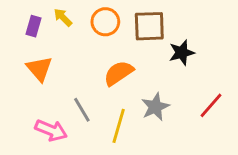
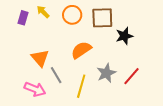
orange triangle: (39, 69) -> (40, 58), moved
red line: (211, 105) -> (131, 76), moved

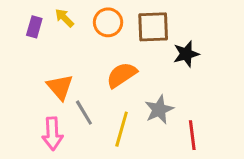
red line: (131, 76) -> (192, 135), moved, turned -48
pink arrow: (35, 89) -> (52, 134), turned 65

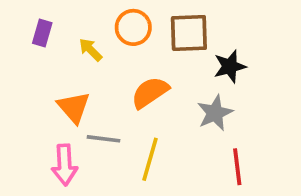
yellow arrow: (64, 18) -> (91, 50), moved
gray star: (159, 110) -> (215, 113), moved
gray line: (84, 113) -> (104, 139), turned -52

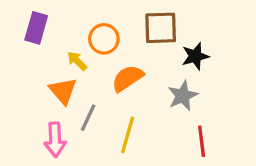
orange circle: (133, 27) -> (104, 39), moved
purple rectangle: (42, 33) -> (36, 28), size x1.4
yellow arrow: (91, 50) -> (77, 61), moved
gray line: (104, 139) -> (88, 118), turned -72

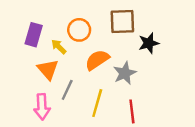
purple rectangle: (36, 28) -> (34, 35), moved
gray star: (183, 96) -> (125, 73), moved
red line: (202, 141) -> (132, 111), moved

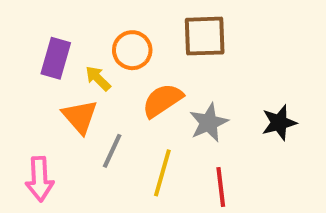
black star: (149, 43) -> (279, 123), moved
pink arrow: (42, 107) -> (40, 179), moved

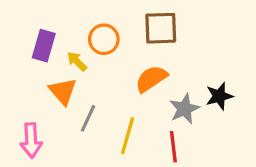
orange semicircle: (162, 100) -> (151, 79), moved
gray star: (209, 123) -> (184, 109), moved

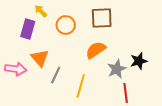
yellow arrow: (77, 61) -> (41, 11), moved
pink arrow: (31, 140) -> (16, 69), moved, turned -80
red line: (173, 147) -> (126, 93), moved

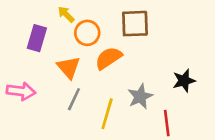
yellow arrow: (41, 11) -> (66, 14), moved
orange semicircle: (96, 50) -> (108, 58), moved
orange triangle: (40, 58) -> (69, 67), moved
gray star: (117, 69) -> (140, 97), moved

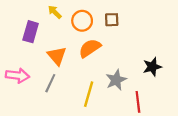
brown square: (135, 24) -> (112, 20), size x0.6
orange circle: (87, 33) -> (82, 21), moved
gray line: (74, 99) -> (50, 83), moved

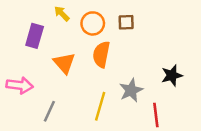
orange semicircle: (90, 48) -> (101, 54), turned -45
gray line: (50, 83) -> (49, 111), moved

